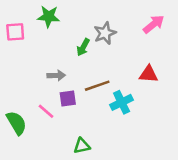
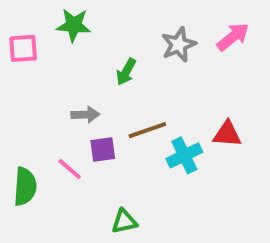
gray star: (105, 33) -> (179, 45), moved
red triangle: (148, 74) -> (227, 134), moved
green semicircle: (17, 123) -> (25, 186), turned 35

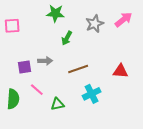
green star: (74, 25) -> (55, 13), moved
purple square: (103, 150) -> (24, 67), moved
cyan cross: (184, 155) -> (92, 94), moved
green triangle: (124, 221) -> (57, 104), moved

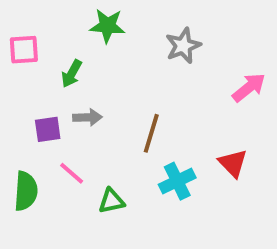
pink arrow: (124, 20) -> (249, 88), moved
green arrow: (67, 38) -> (72, 74), moved
brown line: (78, 69) -> (151, 133), turned -54
red triangle: (120, 71) -> (233, 163), moved, turned 42

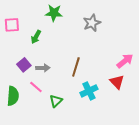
pink arrow: (249, 88) -> (125, 61), moved
gray arrow: (88, 117) -> (43, 68), moved
purple square: (48, 129) -> (24, 65), turned -32
green triangle: (111, 201) -> (56, 101), turned -32

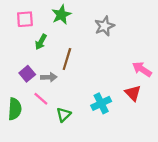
green star: (54, 13) -> (61, 15), turned -30
pink square: (12, 25) -> (25, 19), moved
pink arrow: (125, 61) -> (142, 69), turned -108
brown line: (76, 67) -> (67, 59), moved

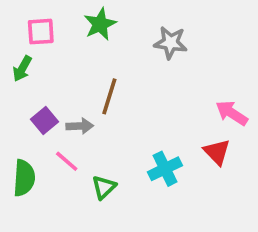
gray star: (104, 26) -> (171, 43), turned 30
green arrow: (41, 42) -> (22, 69), moved

